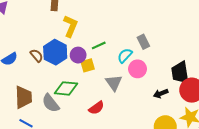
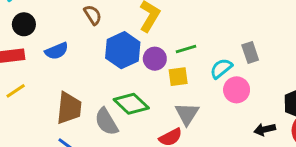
brown semicircle: (37, 56) -> (93, 15), moved
yellow square: (88, 65) -> (178, 77), moved
gray triangle: (114, 83) -> (187, 114), moved
green diamond: (66, 88) -> (131, 104), turned 30

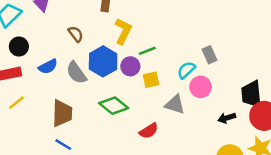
green line: (186, 49) -> (147, 51), moved
gray triangle: (187, 114) -> (175, 104), moved, turned -40
gray semicircle: (106, 122) -> (76, 73), moved

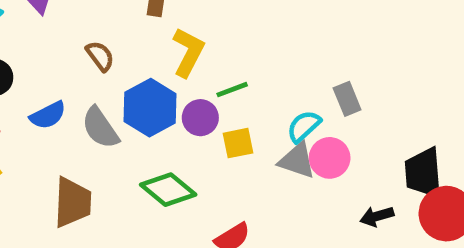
gray triangle: (175, 104) -> (297, 161), moved

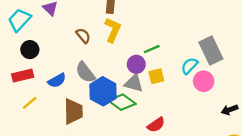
yellow L-shape: (188, 52) -> (113, 30), moved
gray rectangle: (347, 99) -> (211, 51), size x1.6
blue hexagon: (150, 108) -> (103, 91), moved
blue semicircle: (48, 115) -> (57, 80), moved
gray triangle: (297, 161) -> (134, 83), moved

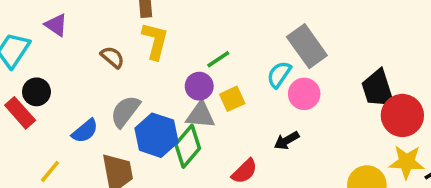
gray semicircle: (85, 72) -> (125, 111), turned 85
red rectangle: (23, 76) -> (20, 113), moved, turned 72
green diamond: (122, 102) -> (188, 146), turned -76
black arrow: (229, 110) -> (287, 140), moved

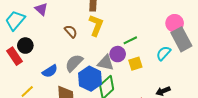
pink circle: (304, 94) -> (175, 23), moved
gray triangle: (200, 115) -> (106, 63), moved

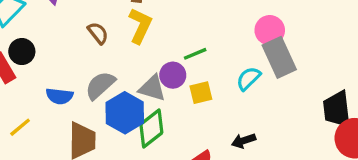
blue semicircle: (50, 71) -> (60, 96), turned 35

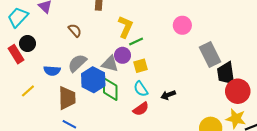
yellow L-shape: (140, 26) -> (125, 27), moved
gray rectangle: (279, 57) -> (210, 55), moved
cyan semicircle: (248, 79) -> (141, 89), moved, turned -77
green diamond: (151, 129) -> (110, 89), turned -50

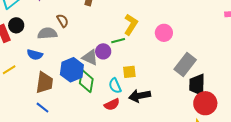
yellow L-shape: (125, 27) -> (131, 24), moved
gray rectangle: (210, 55) -> (185, 65), turned 55
gray semicircle: (77, 63) -> (47, 33), moved, turned 30
yellow square: (141, 66) -> (129, 72), moved
black arrow: (168, 95) -> (140, 96), size x1.5

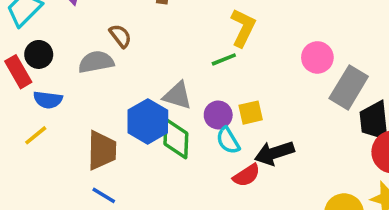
pink circle: (164, 33) -> (317, 57), moved
purple circle: (103, 51) -> (218, 115), moved
blue semicircle: (35, 55) -> (48, 100), moved
red semicircle: (112, 104) -> (247, 175), moved

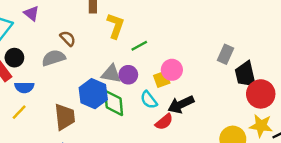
yellow L-shape: (243, 28) -> (116, 26), moved
pink circle: (317, 57) -> (172, 70), moved
gray rectangle: (349, 87) -> (226, 54), size x0.7
purple circle: (218, 115) -> (128, 75), moved

